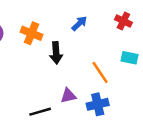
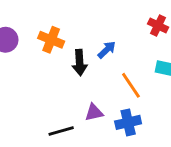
blue arrow: (79, 23) -> (107, 50), moved

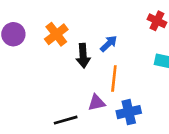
orange cross: (51, 40) -> (56, 34), turned 30
orange line: (131, 85) -> (114, 78), moved, turned 40

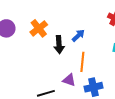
purple triangle: (97, 103) -> (69, 80), turned 32

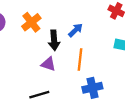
purple triangle: (69, 80) -> (48, 64), moved

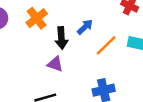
orange line: (80, 60) -> (106, 45), moved, turned 40

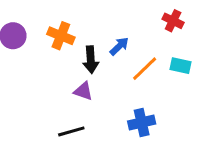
orange cross: (37, 18) -> (61, 36), turned -30

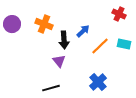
purple triangle: (83, 91) -> (59, 61), turned 32
blue cross: (142, 122) -> (98, 82), turned -30

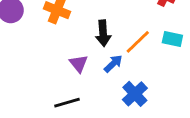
blue arrow: (83, 31) -> (113, 64), moved
black arrow: (64, 40) -> (103, 33), moved

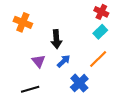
cyan rectangle: (172, 39) -> (100, 32), moved, turned -56
orange line: (138, 42) -> (98, 59), moved

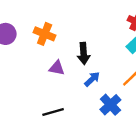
purple triangle: (39, 61) -> (57, 68), moved, turned -40

